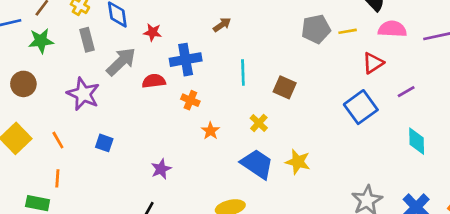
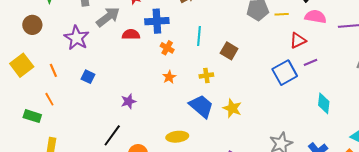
purple line: (406, 92) -> (310, 62), moved
orange cross: (190, 100) -> (167, 48), moved
yellow cross: (259, 123) -> (206, 75), turned 32
orange line: (57, 178) -> (49, 99), turned -40

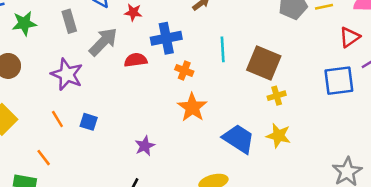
brown square: (229, 51) -> (264, 63), size x1.5
orange line: (53, 70) -> (57, 119), moved
blue square: (285, 73) -> (339, 81), turned 30
yellow cross: (206, 75) -> (277, 96), moved
orange star: (169, 77) -> (192, 107), size x1.6

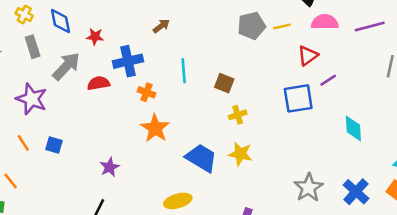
brown square: (264, 63) -> (224, 83), size x0.6

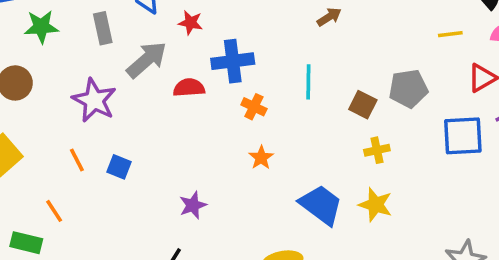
brown arrow: (161, 26) -> (329, 17), moved
gray pentagon: (251, 26) -> (408, 89), moved
orange star: (155, 128) -> (261, 158), size x0.6

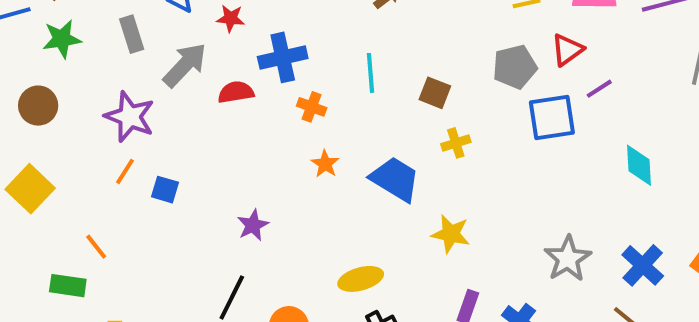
gray pentagon: (408, 89) -> (515, 67), moved
orange line: (77, 160) -> (125, 171), moved, turned 65
blue trapezoid: (321, 205) -> (395, 179), moved
yellow star: (375, 205) -> (451, 234), moved

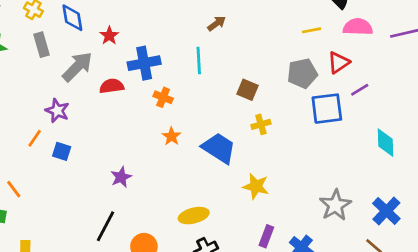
red star: (231, 18) -> (109, 36), turned 30
cyan line: (371, 73) -> (199, 60), moved
purple star: (130, 117) -> (57, 111), moved, size x0.7

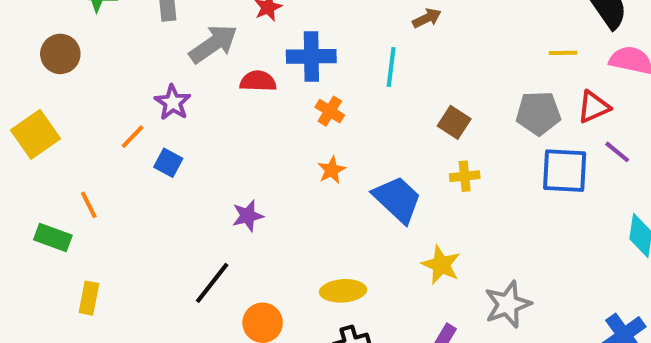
purple line: (360, 90) -> (617, 152), turned 60
gray star: (335, 205) -> (508, 304), moved

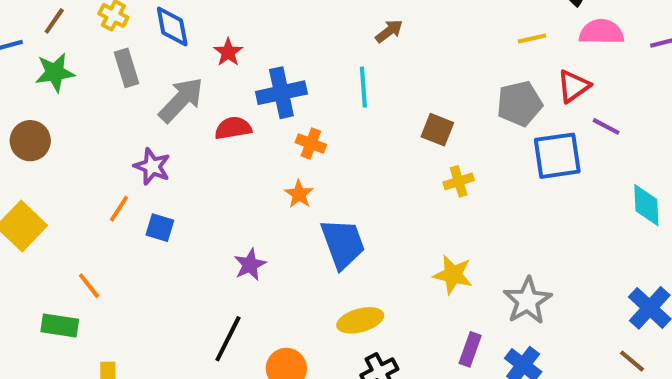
orange star: (332, 170) -> (299, 194), moved
blue trapezoid: (397, 199) -> (343, 244), moved, turned 38

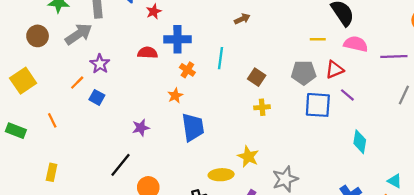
cyan line: (363, 87) -> (220, 58), moved
gray arrow: (181, 100) -> (79, 34), moved
yellow ellipse: (360, 320) -> (221, 175), moved
green rectangle: (60, 326) -> (16, 131), moved

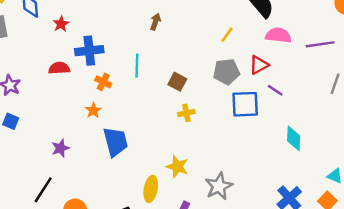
brown arrow: (242, 19) -> (155, 22), turned -40
yellow line: (318, 39) -> (227, 35), moved, turned -48
yellow ellipse: (221, 175) -> (151, 189), turned -70

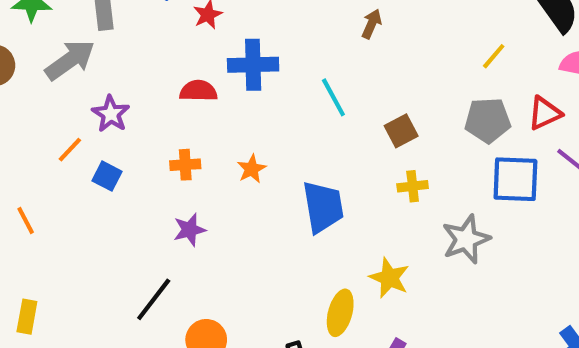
cyan line: (137, 66) -> (333, 97), turned -35
orange cross: (103, 82) -> (185, 165), moved, turned -35
brown square: (177, 82) -> (401, 131), turned 30
blue trapezoid: (116, 142) -> (323, 207), moved
gray star: (219, 186) -> (466, 239), moved

